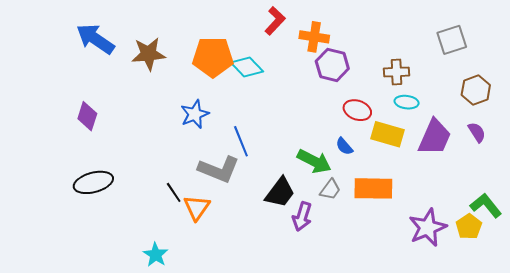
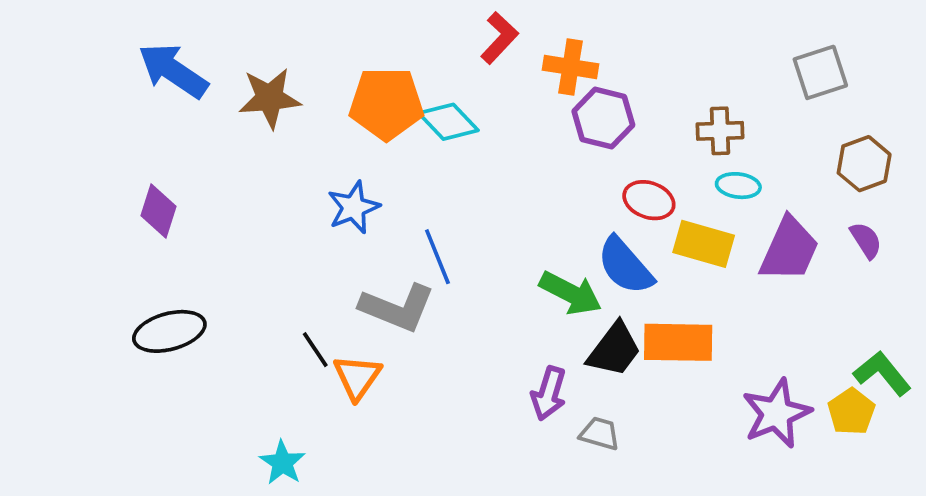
blue semicircle: (344, 146) -> (625, 266), size x1.8
gray trapezoid: (330, 189) -> (600, 434), moved, turned -110
black trapezoid: (280, 192) -> (614, 350), moved

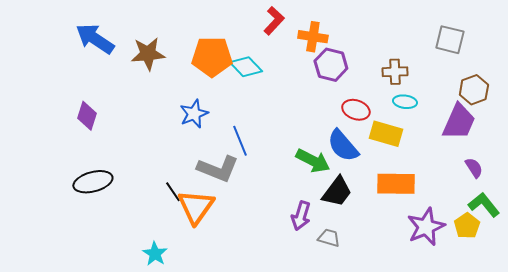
gray square: (820, 72) -> (450, 40), turned 32
purple semicircle: (866, 240) -> (474, 168), moved
purple trapezoid: (789, 249) -> (459, 122), moved
orange rectangle: (678, 342) -> (396, 184), moved
orange triangle: (357, 377) -> (196, 207), size x1.4

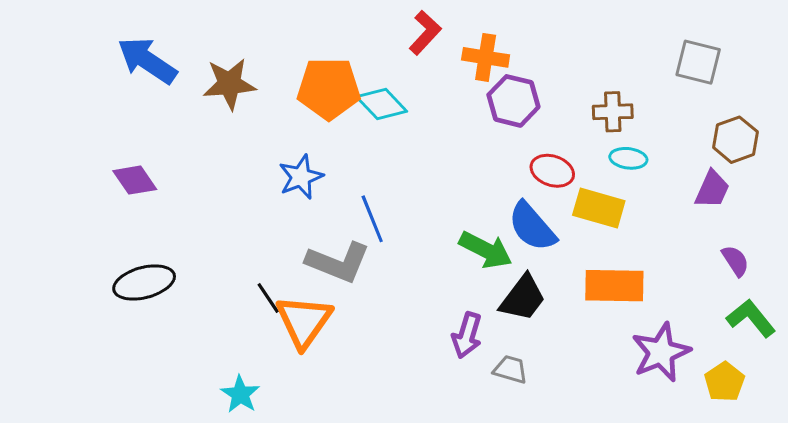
purple diamond: (87, 116) -> (135, 180), turned -52
purple trapezoid: (459, 122) -> (712, 189), size x0.7
yellow pentagon: (467, 226) -> (725, 382), moved

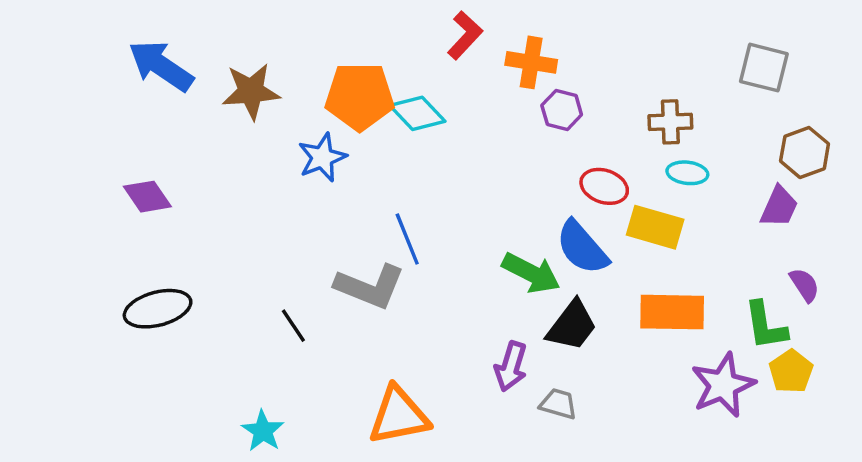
purple hexagon: (513, 101) -> (562, 110), size x0.7
blue star: (301, 177) -> (322, 158), moved
green L-shape: (751, 318) -> (765, 326), moved, turned -150
orange triangle: (304, 321) -> (399, 416), moved, turned 44
yellow pentagon: (725, 382) -> (791, 372), moved

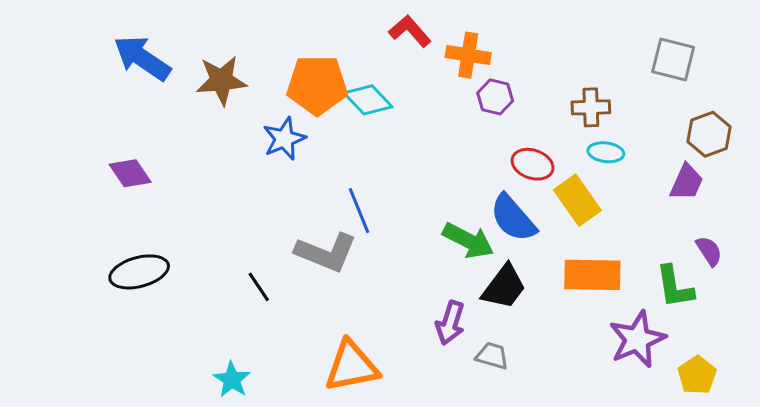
red L-shape: (465, 35) -> (410, 31), turned -84
yellow rectangle: (655, 227) -> (577, 200), turned 39
yellow pentagon: (791, 372) -> (697, 375), moved

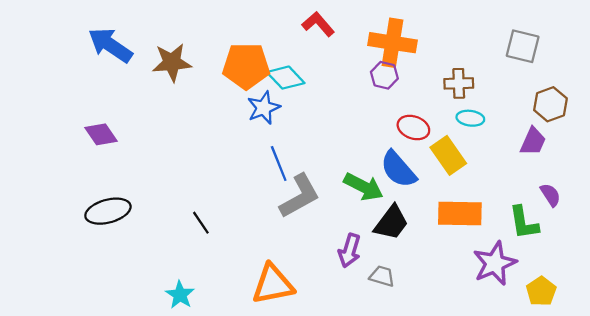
orange cross: (468, 55) -> (393, 43), moved, size x1.4
blue star: (284, 139) -> (264, 108), moved
gray L-shape: (326, 252) -> (300, 196), moved, turned -51

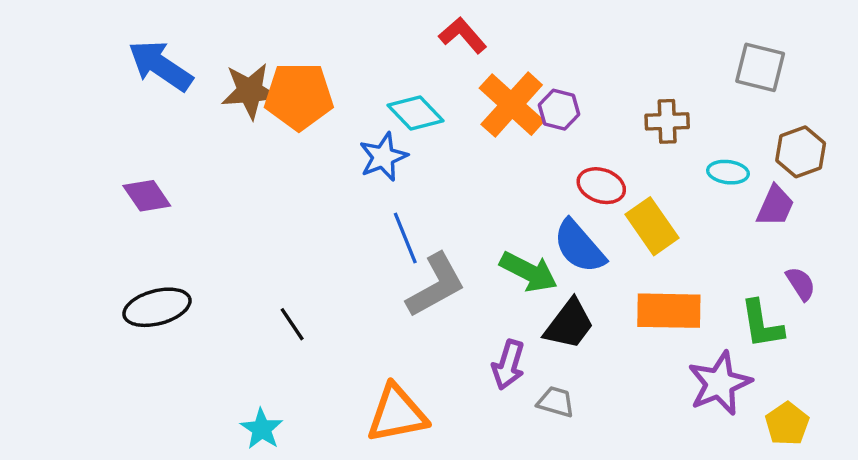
orange cross: (393, 43) -> (512, 105), moved, turned 33
orange pentagon: (246, 66) -> (299, 96), moved
cyan ellipse: (470, 118) -> (728, 172), moved

